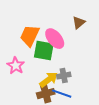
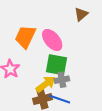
brown triangle: (79, 23) -> (81, 14), moved
green square: (44, 51) -> (56, 65), moved

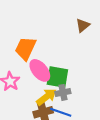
pink ellipse: (52, 40) -> (40, 70), moved

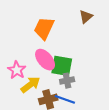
orange trapezoid: (26, 48) -> (44, 28), moved
yellow arrow: (46, 97) -> (30, 85), moved

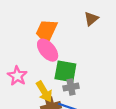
pink ellipse: (45, 60) -> (48, 50), moved
yellow arrow: (30, 85) -> (44, 92), moved, turned 96

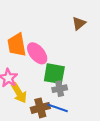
orange trapezoid: (46, 31) -> (17, 45), moved, turned -35
yellow arrow: (44, 92) -> (19, 93), moved

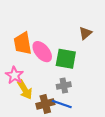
brown triangle: (79, 23) -> (85, 33), moved
green square: (54, 74) -> (66, 59), moved

